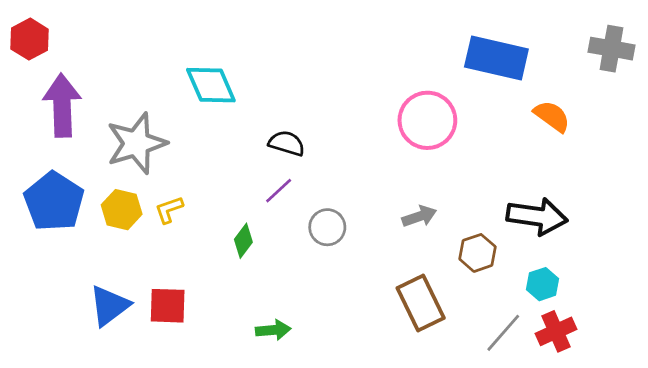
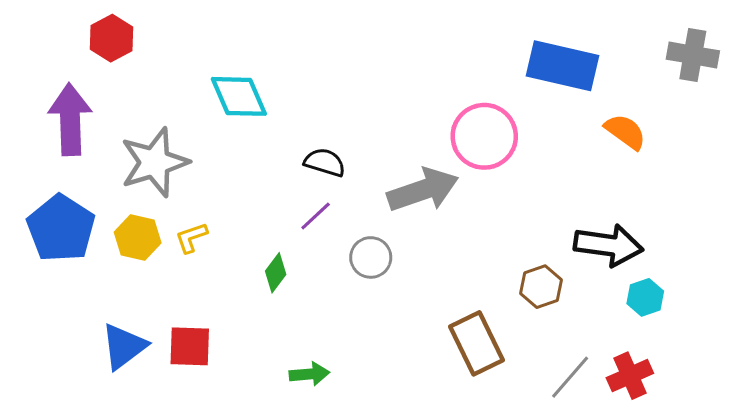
red hexagon: (30, 39) -> (112, 38), moved
gray arrow: (419, 216) -> (423, 190), moved, size x1.8
cyan hexagon: (542, 284) -> (645, 297), moved

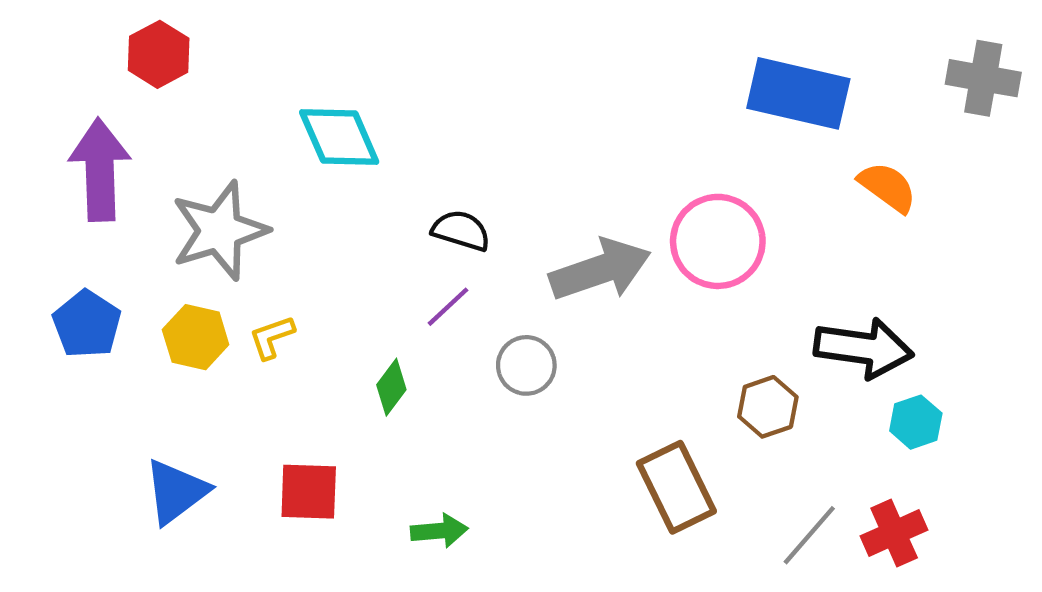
pink circle: (484, 136) -> (718, 241), moved
blue pentagon: (61, 228) -> (87, 324), size x0.7
red square: (190, 346) -> (309, 492), moved

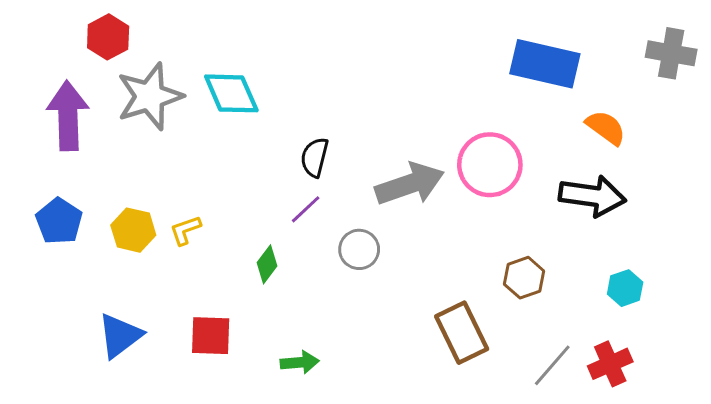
gray star: (220, 231) -> (150, 96), moved
black semicircle: (461, 231) -> (315, 157), turned -93
black arrow: (864, 348) -> (592, 196), moved

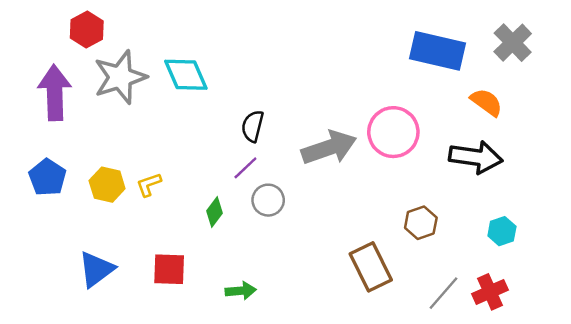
gray cross: (671, 53) -> (513, 43), moved, turned 36
gray circle: (359, 249) -> (268, 200), moved

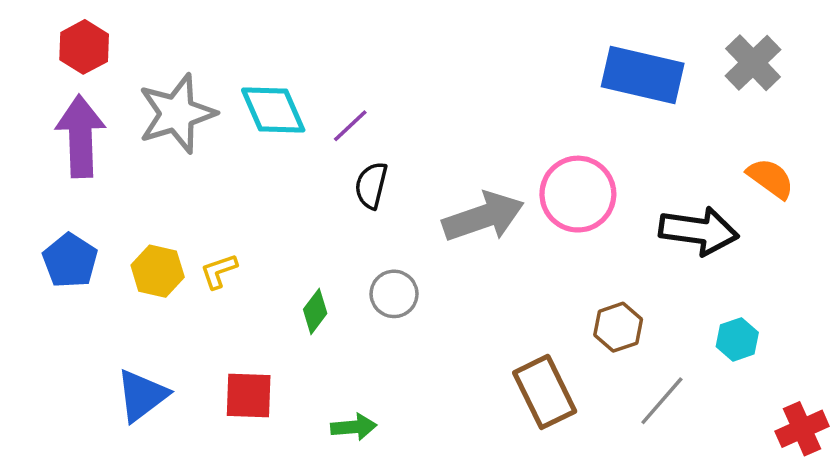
red hexagon: (87, 29) -> (84, 47), moved
orange semicircle: (486, 102) -> (771, 178), moved
purple line: (245, 168) -> (350, 126), moved
red cross: (490, 292) -> (802, 429), moved
gray line: (443, 293) -> (662, 401), moved

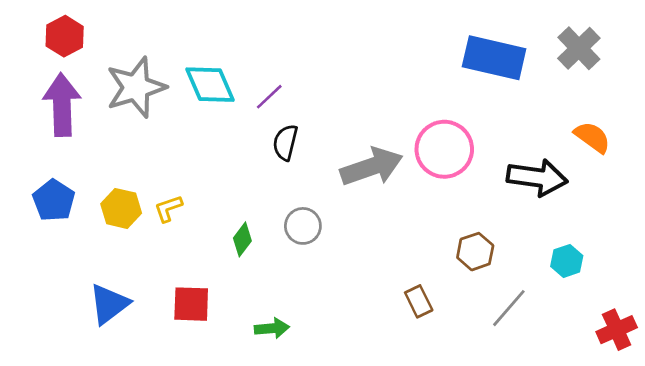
brown rectangle: (545, 392) -> (419, 301), size x0.6

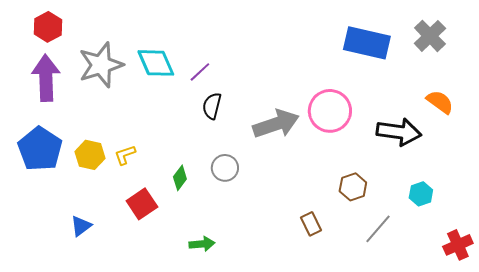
blue pentagon: (54, 200) -> (40, 149), size x1.4
blue triangle: (109, 304) -> (81, 226), size x0.7
red square: (191, 304) -> (142, 204), moved, turned -36

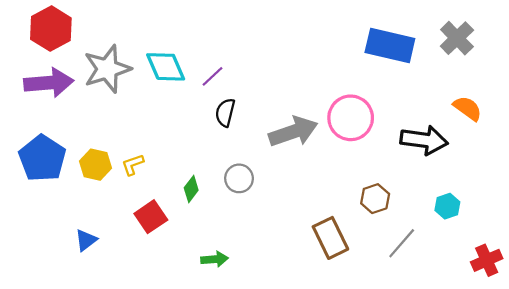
red hexagon: (48, 27) -> (51, 29), size x1.4
purple arrow: (46, 78) -> (49, 83), turned 87
brown rectangle: (311, 224) -> (330, 238), size x1.6

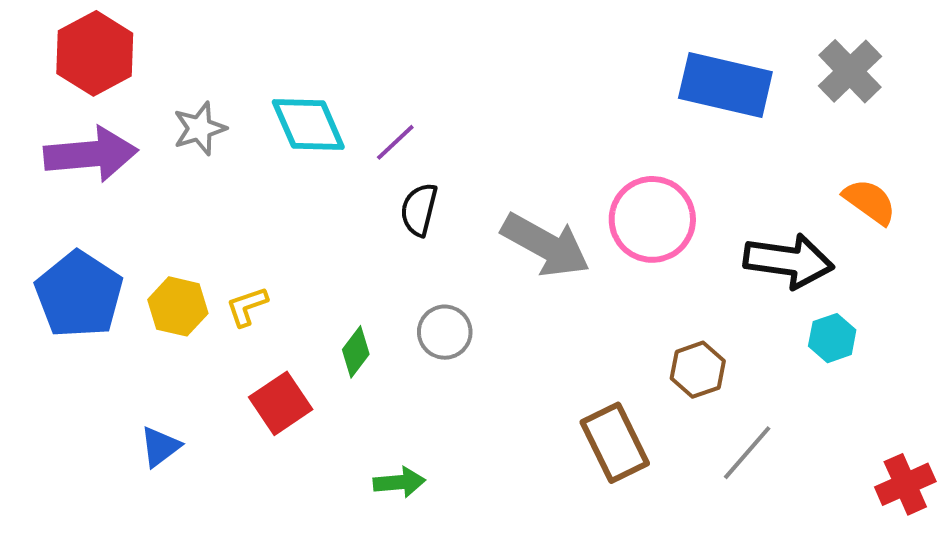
gray star: (107, 69) -> (200, 128), size x0.6
gray arrow: (293, 132) -> (546, 245), turned 48
cyan hexagon: (447, 206) -> (832, 338), moved

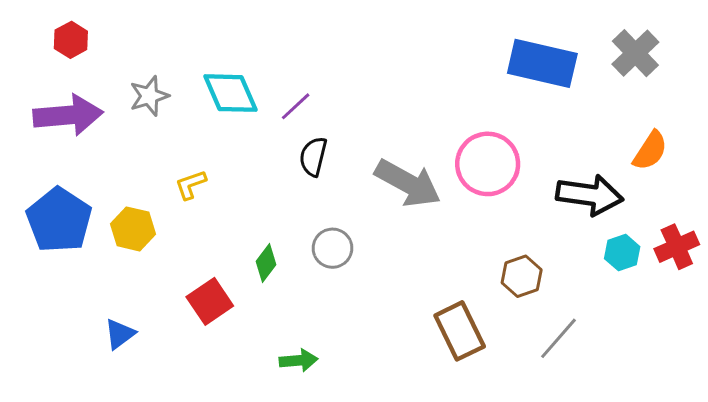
red hexagon: (95, 53) -> (71, 40), size x0.6
orange semicircle: (870, 202) -> (650, 151), turned 87
yellow L-shape: (247, 306) -> (191, 185), moved
red cross: (905, 484) -> (677, 247), moved

